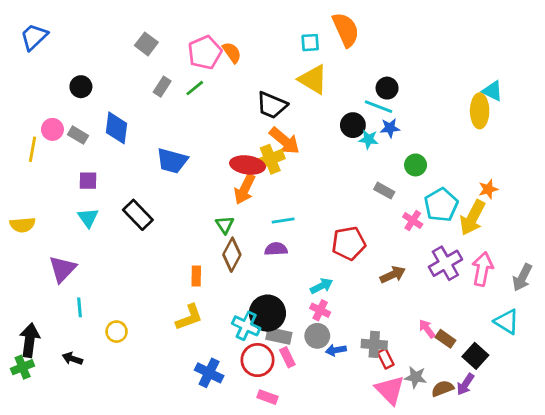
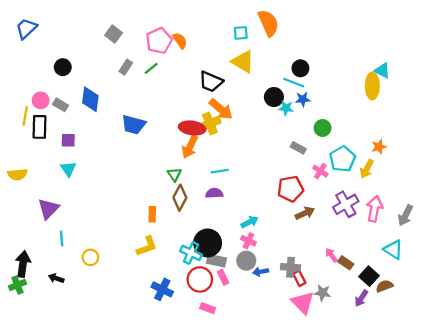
black rectangle: (138, 215) -> (40, 127), moved, turned 45
yellow arrow: (472, 218) -> (367, 169), size x0.7
red pentagon: (349, 243) -> (290, 189), moved
brown semicircle: (443, 389) -> (384, 286), moved

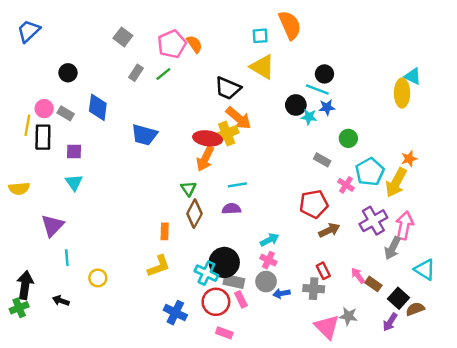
yellow arrow: (367, 169) -> (396, 183), size x1.4
gray arrow: (405, 215) -> (392, 248), moved
red rectangle: (299, 278) -> (323, 271), moved

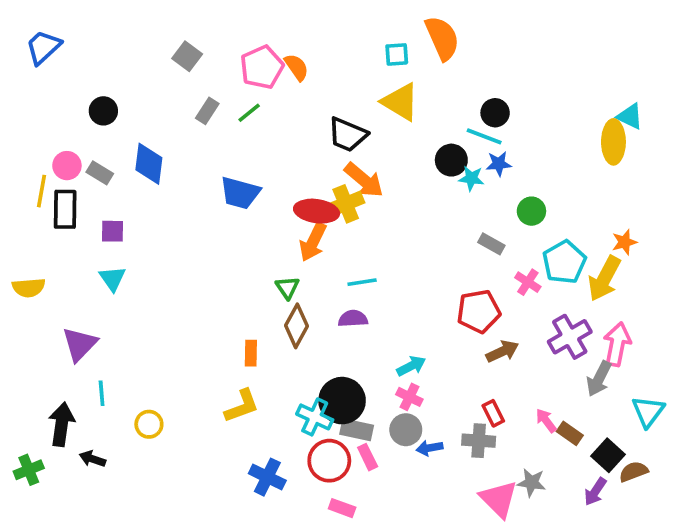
blue trapezoid: (144, 135) -> (240, 193), moved
cyan triangle: (425, 270) -> (648, 411), turned 35
black arrow: (25, 285) -> (61, 424), moved

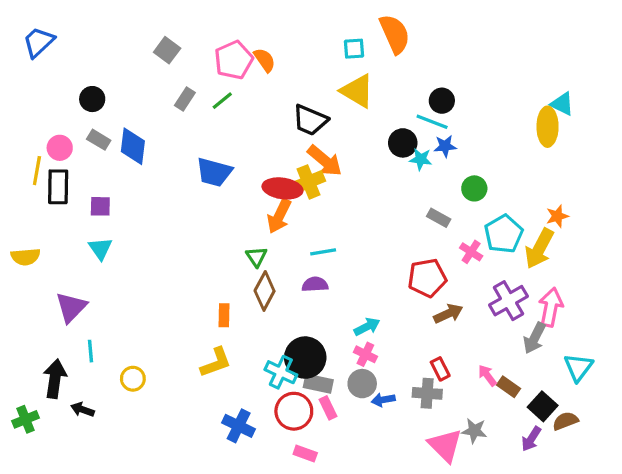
gray rectangle: (100, 173) -> (99, 140), moved

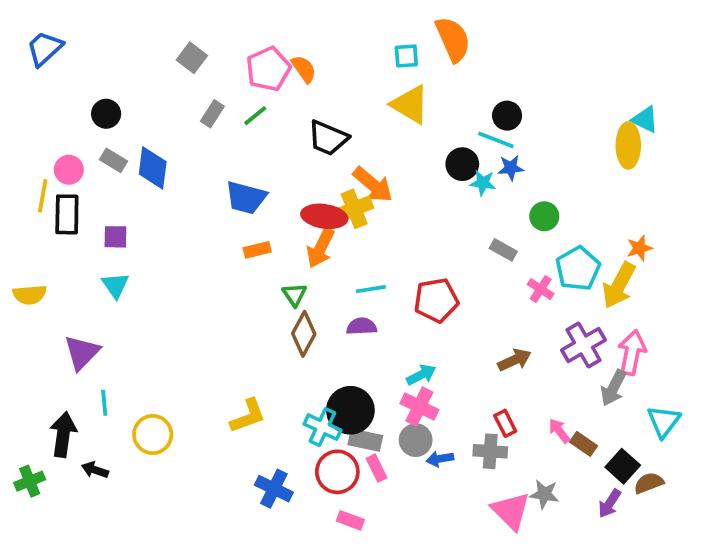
black trapezoid: (310, 120) -> (328, 138), moved
red pentagon: (427, 278) -> (436, 300), moved
orange rectangle: (224, 315) -> (257, 250), moved, turned 75
pink cross: (365, 354) -> (419, 407), size x1.4
yellow circle: (133, 379) -> (153, 434), size x1.4

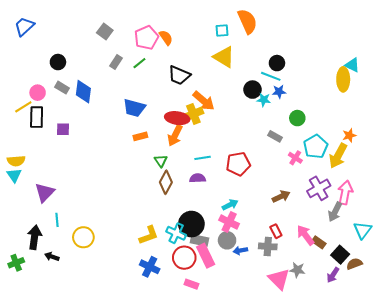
yellow line: (43, 196) -> (23, 107), turned 48
cyan triangle: (115, 285) -> (14, 175), moved
yellow L-shape: (248, 416) -> (149, 235), moved
pink arrow: (559, 431) -> (305, 235), size x1.5
pink rectangle: (376, 468) -> (206, 256), size x1.6

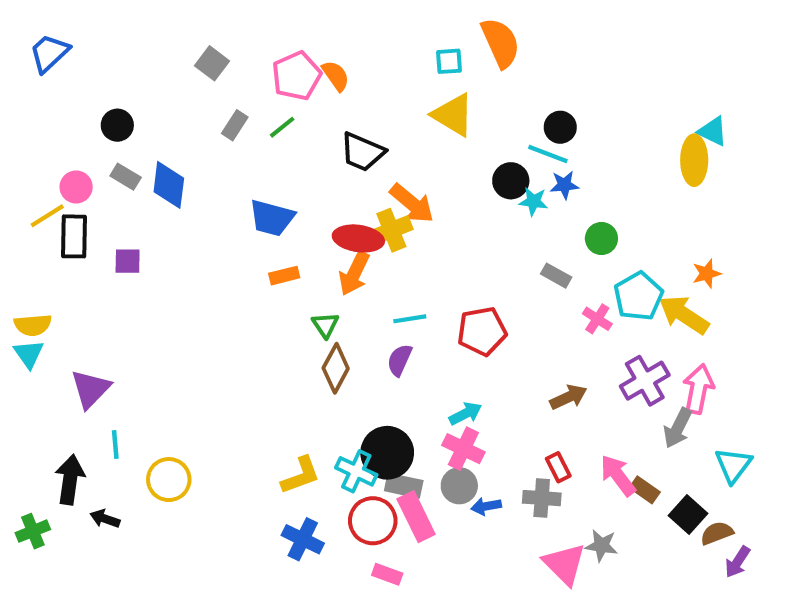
yellow arrow: (338, 156) -> (684, 315), turned 95
purple semicircle: (197, 178) -> (400, 360), turned -63
purple arrow: (333, 275) -> (737, 562), moved

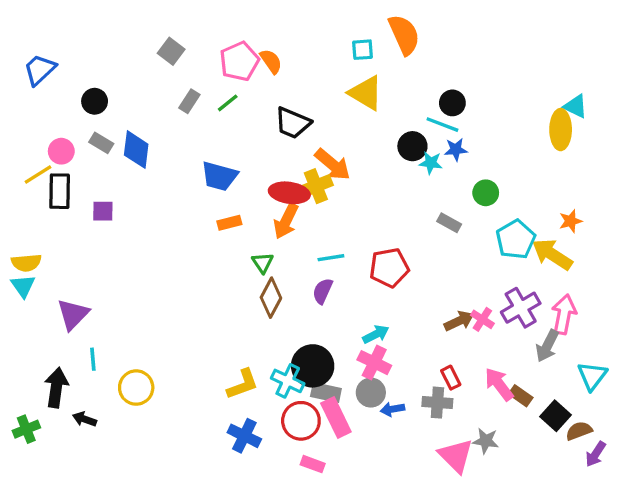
blue trapezoid: (49, 53) -> (40, 70), moved
pink cross: (597, 319) -> (482, 319), moved

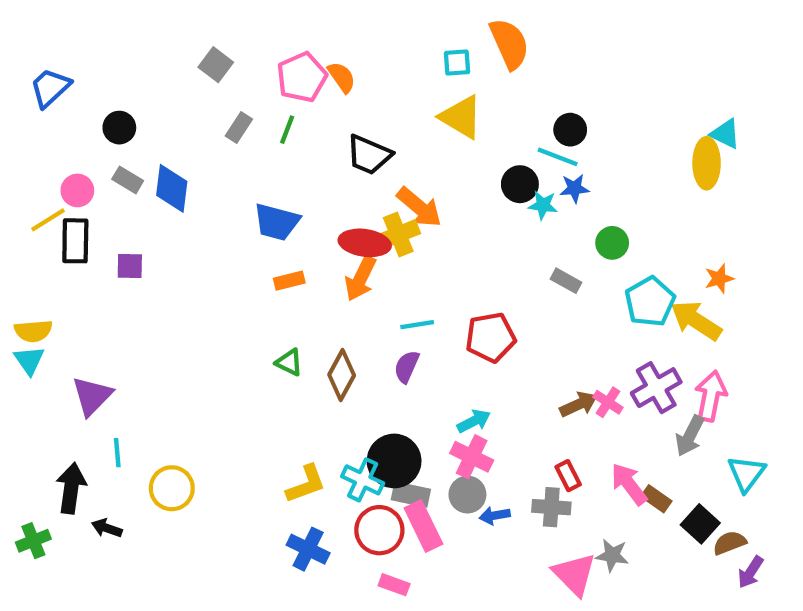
green line: (228, 103) -> (287, 130), turned -30
green triangle: (263, 263) -> (289, 362), moved, turned -30

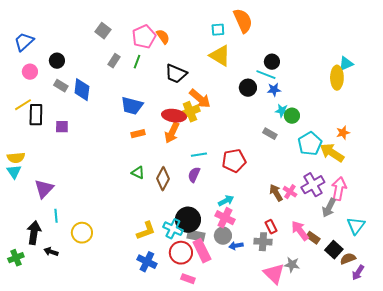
cyan triangle: (725, 134) -> (346, 64), turned -49
pink circle: (77, 190) -> (30, 72), moved
cyan star: (543, 205) -> (282, 111), moved
brown arrow: (579, 404) -> (276, 193), turned -96

